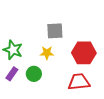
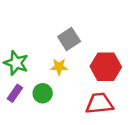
gray square: (55, 31) -> (69, 39), turned -30

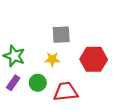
gray square: (69, 39) -> (61, 35), turned 30
red trapezoid: (99, 103) -> (66, 92), moved

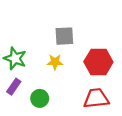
green circle: (38, 83) -> (40, 98), moved
red trapezoid: (66, 92) -> (96, 98), moved

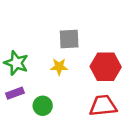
purple rectangle: (14, 87) -> (15, 93), turned 35

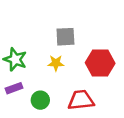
red trapezoid: (103, 106) -> (81, 100), moved

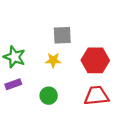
green circle: (40, 100) -> (49, 96), moved
red trapezoid: (81, 100) -> (96, 96), moved

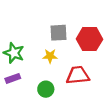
red hexagon: (95, 60) -> (89, 39), moved
red trapezoid: (96, 96) -> (78, 75), moved

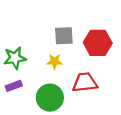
green star: (14, 53) -> (15, 58), turned -30
green circle: (46, 89) -> (50, 98), size x1.5

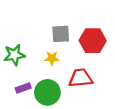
purple rectangle: (14, 86) -> (23, 88), moved

